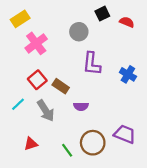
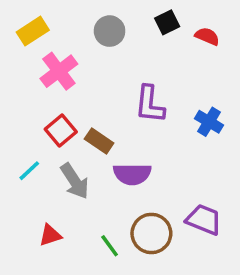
gray circle: (79, 32) -> (110, 31), moved
purple semicircle: (81, 106) -> (132, 174), size x1.5

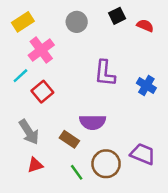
brown rectangle: (99, 141) -> (69, 139), moved
cyan line: (29, 171) -> (20, 76), moved
gray arrow: (75, 181) -> (29, 132), moved

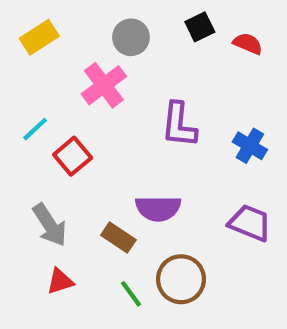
pink cross: (41, 50) -> (104, 85), moved
purple trapezoid: (143, 154) -> (250, 223), moved

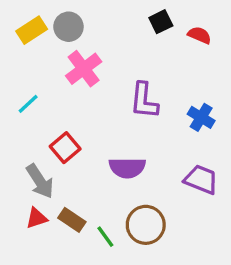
gray circle: (131, 37) -> (68, 27), moved
red square: (73, 156) -> (65, 148), moved
brown rectangle: (118, 237) -> (72, 220), moved
red triangle: (60, 281) -> (37, 218), moved

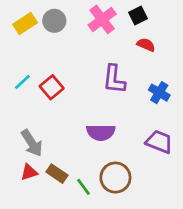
black square: (161, 22) -> (138, 15), moved
red semicircle: (199, 35) -> (146, 45), moved
pink cross: (84, 69) -> (102, 19), moved
red square: (65, 148) -> (52, 87), moved

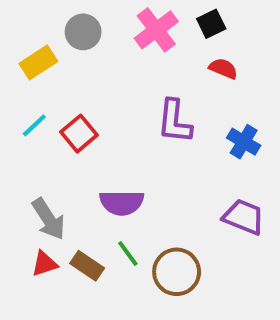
yellow rectangle: (25, 23) -> (38, 62), moved
purple semicircle: (101, 132) -> (122, 203), moved
green line: (84, 187) -> (128, 254), moved

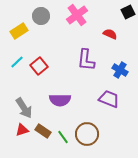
black square: (211, 24) -> (128, 12), moved
purple trapezoid: (244, 217) -> (109, 99), moved
green line: (128, 254) -> (63, 137), moved

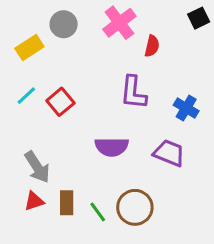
red semicircle: (110, 34) -> (152, 46), moved, turned 80
purple semicircle: (60, 100) -> (112, 147), moved
brown rectangle: (43, 131) -> (67, 203), turned 56

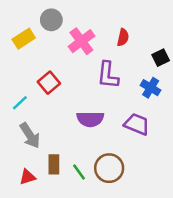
black square: (199, 18) -> (161, 58), moved
pink cross: (119, 23) -> (81, 41), moved
cyan line: (26, 96) -> (20, 103), moved
red triangle: (34, 201) -> (27, 177), moved

